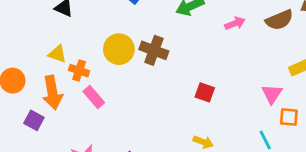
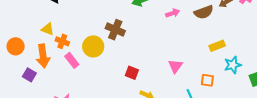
yellow circle: (119, 49) -> (93, 46), moved
red square: (205, 92) -> (132, 73), moved
pink triangle: (272, 94) -> (175, 66), moved

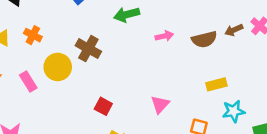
orange cross: (62, 41) -> (33, 35), moved

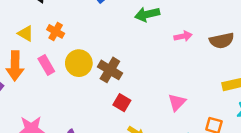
brown cross: (88, 49) -> (110, 70), moved
pink rectangle: (28, 82) -> (46, 65), moved

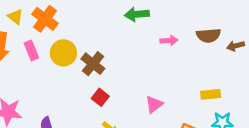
orange cross: (56, 31) -> (45, 19), size x1.5
brown semicircle: (222, 41) -> (208, 35), moved

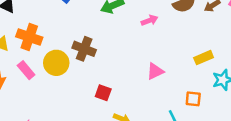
brown cross: (93, 64) -> (84, 49), moved
pink triangle: (154, 104) -> (155, 71), moved, turned 30

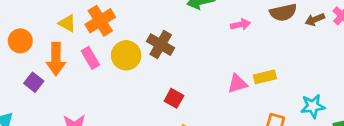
orange cross: (29, 37) -> (100, 21), turned 30
yellow rectangle: (204, 58) -> (265, 77), moved

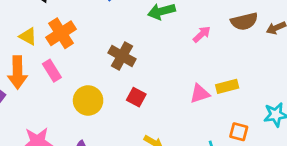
pink arrow: (240, 24) -> (202, 34), turned -30
yellow circle: (126, 55) -> (88, 100), moved
red square: (174, 98) -> (136, 97), moved

